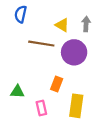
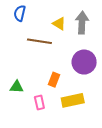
gray arrow: (86, 24) -> (82, 23), size x1.5
purple circle: (74, 52) -> (84, 62), moved
yellow rectangle: (76, 106) -> (73, 100), turned 70

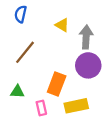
gray arrow: (82, 23) -> (86, 37), moved
brown line: (39, 41) -> (25, 52), moved, turned -60
orange rectangle: (54, 80) -> (57, 84), size x1.5

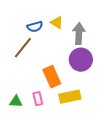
blue semicircle: (21, 14) -> (35, 27), moved, turned -119
orange rectangle: (57, 84) -> (52, 77), turned -45
green triangle: (17, 92) -> (16, 102), moved

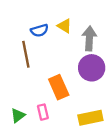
brown line: (23, 48) -> (26, 54), turned -50
yellow rectangle: (70, 97) -> (90, 118), moved
green triangle: (16, 102) -> (18, 115), turned -40

